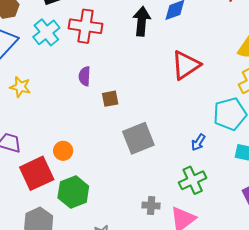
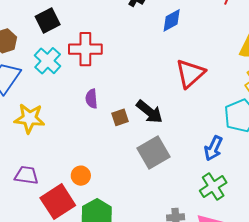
black arrow: (142, 21) -> (150, 112), moved, turned 132
yellow star: (20, 87) -> (29, 118), size x1.4
blue arrow: (198, 142) -> (213, 148), size x1.4

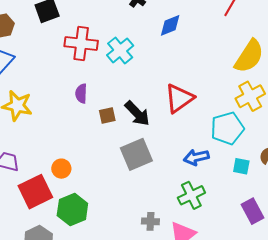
cyan cross: (48, 61) -> (120, 50), moved
red triangle: (190, 73) -> (179, 98), moved
blue arrow: (213, 148) -> (196, 157), turned 45

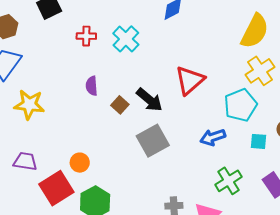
red cross: (81, 44) -> (86, 36), size x0.6
brown square: (107, 115) -> (120, 105), turned -30
green cross: (191, 195) -> (229, 181), moved

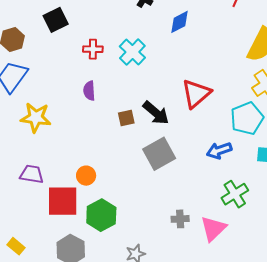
purple semicircle: (92, 86) -> (89, 91), moved
brown square: (120, 105) -> (126, 118), turned 36
red square: (56, 188) -> (63, 201), turned 32

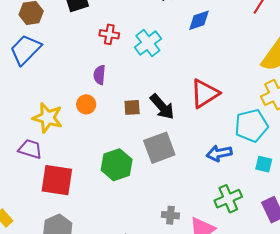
yellow star: (36, 117) -> (48, 118), moved
orange circle: (86, 176) -> (86, 104), moved
green hexagon: (101, 215) -> (117, 165), moved

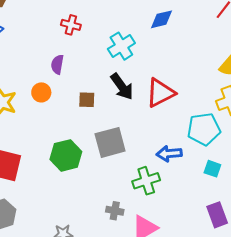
cyan cross: (148, 43) -> (121, 46), moved
black arrow: (162, 107) -> (122, 87), moved
green cross: (228, 199) -> (146, 181), moved

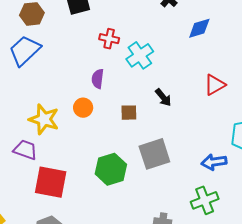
cyan cross: (121, 46) -> (140, 55), moved
black arrow: (122, 87) -> (163, 97), size x0.7
red triangle: (160, 93) -> (215, 85), moved, size x0.7
green cross: (146, 181) -> (205, 200), moved

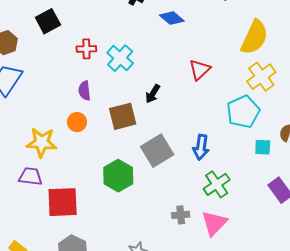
blue diamond: (199, 28) -> (172, 18), turned 70
black arrow: (163, 97) -> (153, 94), turned 84
brown square: (129, 113) -> (123, 116), size x1.6
blue arrow: (214, 162) -> (201, 147), moved, turned -60

